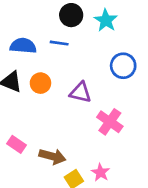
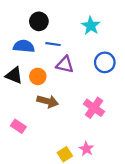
black circle: (71, 15) -> (39, 21), moved
purple triangle: (80, 92) -> (65, 65), moved
brown arrow: (52, 156) -> (48, 101), moved

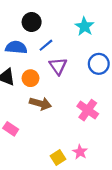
blue line: (53, 44) -> (46, 45), turned -48
purple triangle: (65, 65) -> (58, 66), turned 42

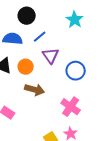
blue circle: (99, 64) -> (76, 71), moved
pink cross: (88, 110) -> (71, 107), moved

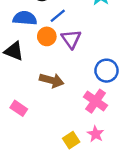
orange circle: (26, 67) -> (47, 36), moved
blue circle: (76, 71) -> (106, 71), moved

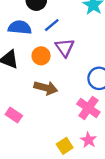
orange circle: (47, 36) -> (41, 56), moved

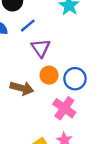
orange circle: (41, 56) -> (49, 75), moved

